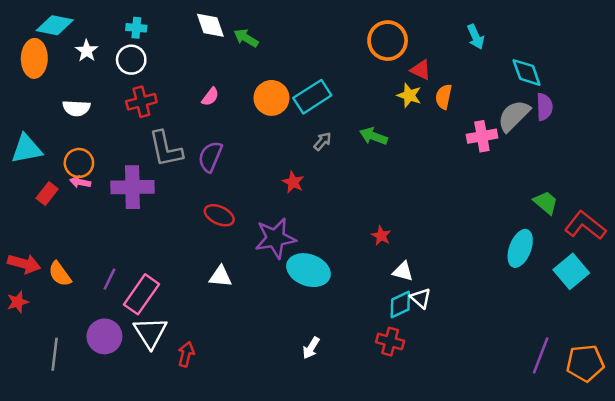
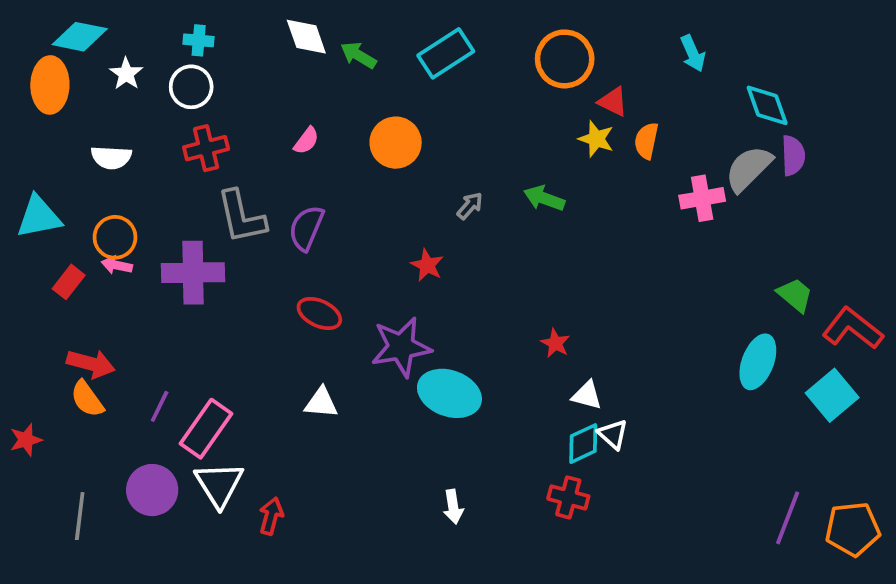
cyan rectangle: (312, 97) -> (446, 53), moved
red arrow: (24, 264) -> (91, 364), moved
white arrow: (311, 348) -> (453, 507), turned -40

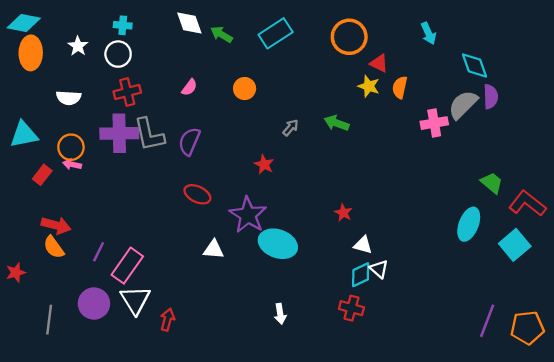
cyan diamond: (80, 37) -> (24, 23), moved
orange circle: (396, 143) -> (245, 89), size x0.7
purple cross: (193, 273) -> (119, 133), moved
purple star: (401, 347) -> (248, 215), turned -30
white triangle: (321, 403) -> (214, 249), moved

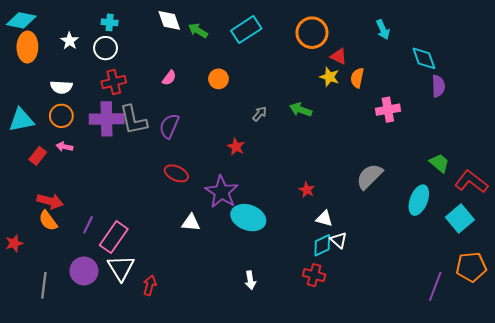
gray semicircle: (463, 105) -> (370, 176), moved
orange circle: (71, 147) -> (61, 116), moved
orange pentagon: (527, 328) -> (471, 267), moved

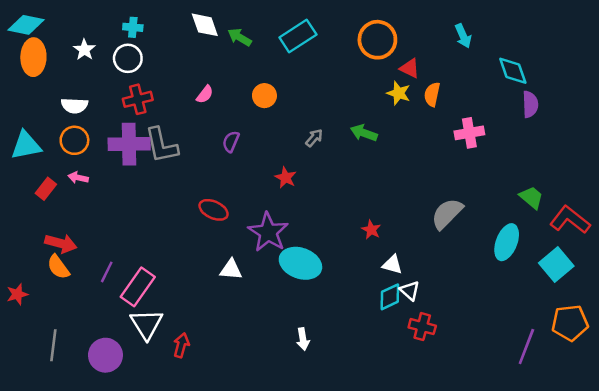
purple semicircle: (169, 126) -> (231, 142), moved, size x0.7
purple circle: (84, 271) -> (105, 355), moved
red cross: (314, 275) -> (422, 327), moved

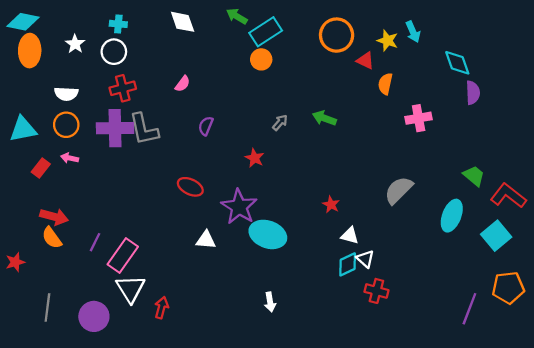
green arrow: (240, 37) -> (237, 16), moved
yellow star: (399, 93) -> (387, 41), moved
orange circle: (264, 96) -> (261, 59), moved

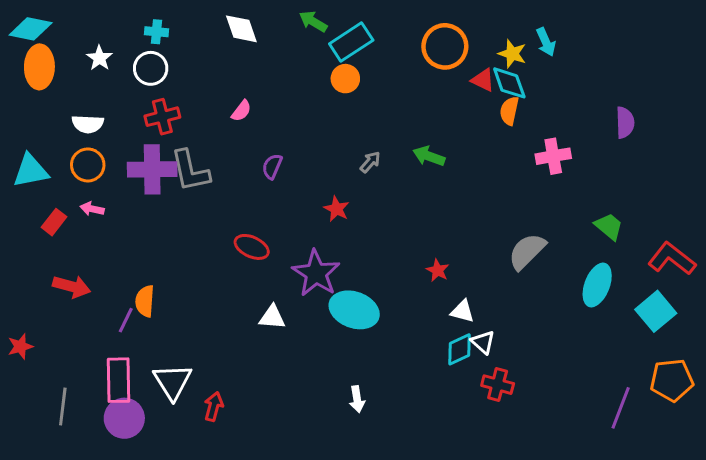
cyan diamond: (457, 63) -> (509, 83), moved
green trapezoid: (474, 176) -> (609, 226), moved
orange semicircle: (52, 238) -> (145, 301), moved, turned 40
pink rectangle: (123, 256) -> (118, 380), moved, turned -36

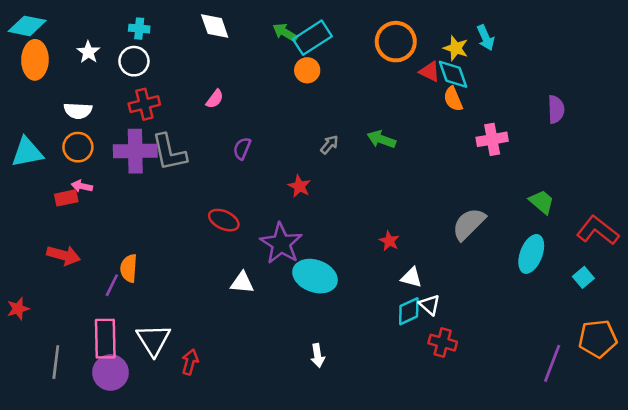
green arrow: (313, 21) -> (285, 32), moved
orange semicircle: (509, 111) -> (453, 99), turned -35
red rectangle: (54, 222) -> (66, 198), moved, turned 40
cyan square: (656, 311) -> (583, 277), size x0.6

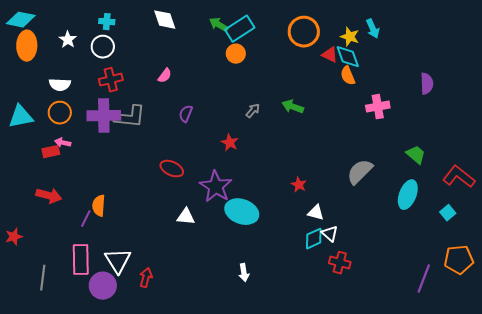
gray L-shape: (169, 152) -> (130, 117), turned -72
purple circle: (110, 372) -> (103, 286), moved

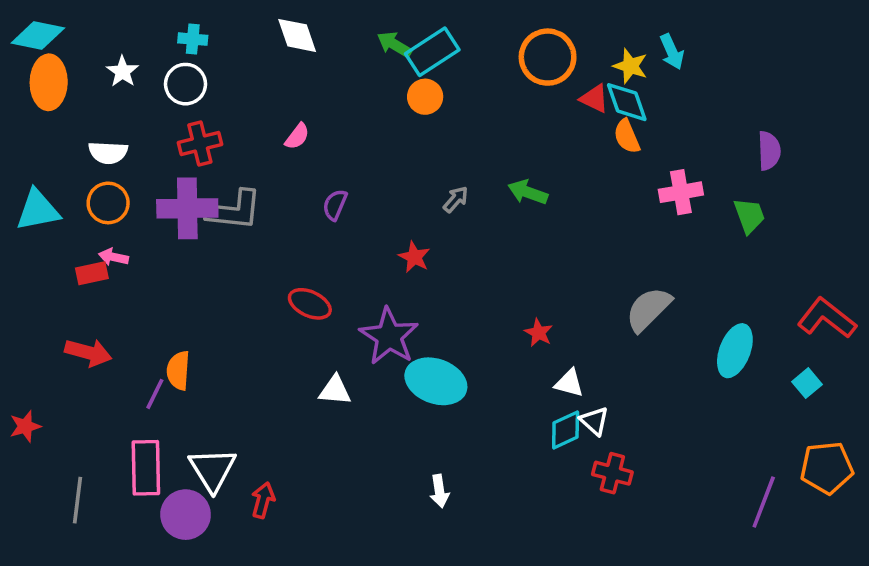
green trapezoid: (416, 155) -> (749, 216), moved, turned 30

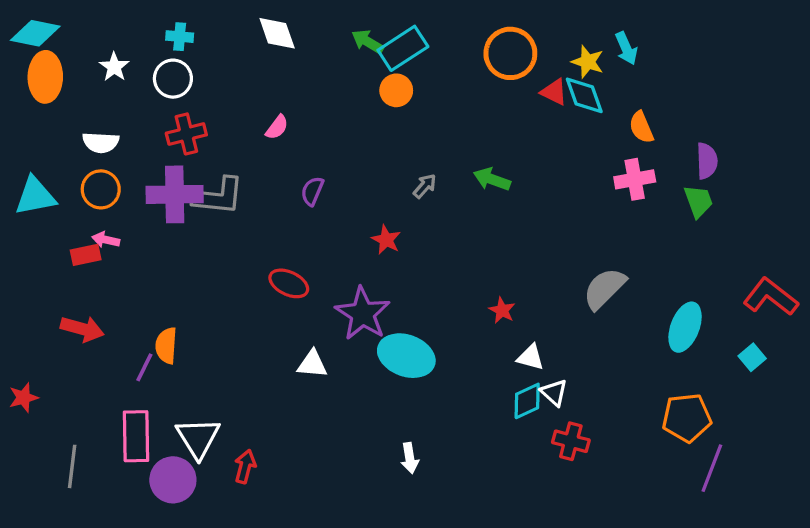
orange semicircle: (627, 136) -> (641, 127), moved
purple semicircle: (769, 151) -> (707, 161), moved
orange pentagon: (827, 468) -> (687, 418), moved

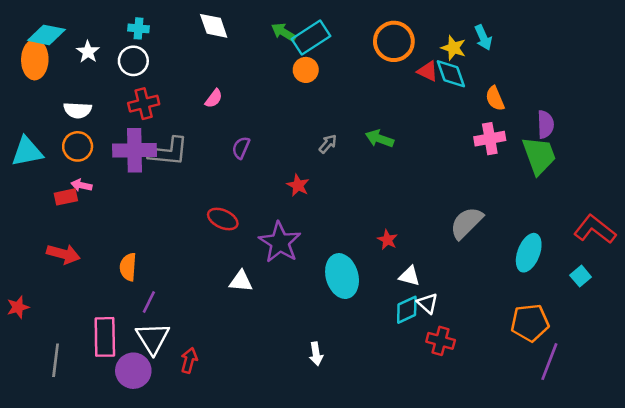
cyan diamond: (35, 33) -> (46, 35), moved
green trapezoid: (698, 201) -> (539, 155), size x1.5
cyan ellipse: (406, 356) -> (342, 276), moved, turned 54
purple line: (144, 367) -> (149, 302), moved

